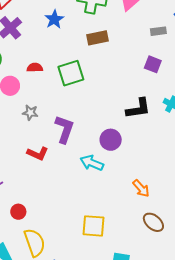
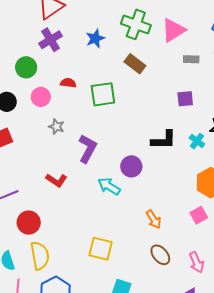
gray rectangle: (158, 31) -> (191, 59), moved
brown rectangle: (97, 38) -> (135, 64), turned 40
purple square: (153, 64) -> (185, 99), turned -36
red L-shape: (38, 153) -> (56, 180), moved
red circle: (18, 212) -> (29, 223), size x1.5

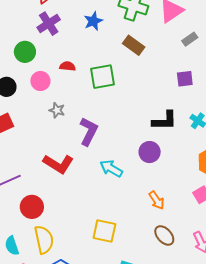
gray rectangle: (191, 59) -> (190, 39), turned -35
purple circle: (131, 166) -> (150, 152), moved
red L-shape: (56, 180) -> (58, 164), size x1.4

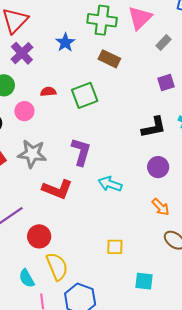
gray star: (57, 110) -> (32, 154), moved, size x1.8
purple circle: (150, 152) -> (158, 167), moved
yellow square: (104, 231) -> (115, 247), size x0.7

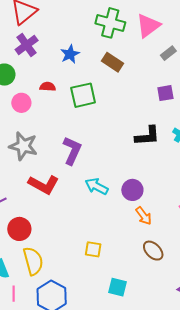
blue star: (65, 42) -> (70, 54), moved
purple circle: (158, 167) -> (132, 190), moved

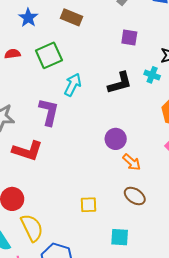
purple square: (165, 93) -> (129, 37), turned 30
cyan arrow: (97, 186) -> (73, 85), moved, turned 100
brown ellipse: (153, 251) -> (135, 196), moved

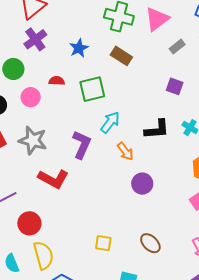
orange arrow: (132, 162) -> (125, 151), moved

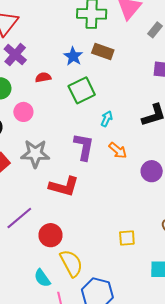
blue star: (79, 48) -> (73, 56), moved
red semicircle: (57, 81) -> (43, 77), moved
cyan arrow: (110, 122) -> (107, 119), size x0.7
orange arrow: (125, 151) -> (118, 150), moved

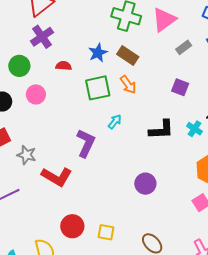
orange arrow: (118, 150) -> (128, 85), moved
gray star: (35, 154) -> (26, 155), moved, size x0.7
red circle: (51, 235) -> (72, 226), moved
yellow square: (127, 238) -> (106, 232), moved

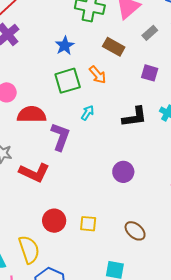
brown rectangle: (128, 55) -> (114, 47), moved
red semicircle: (64, 66) -> (31, 115), moved, size x1.8

